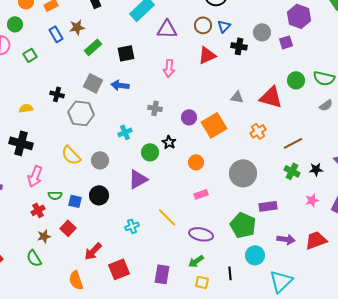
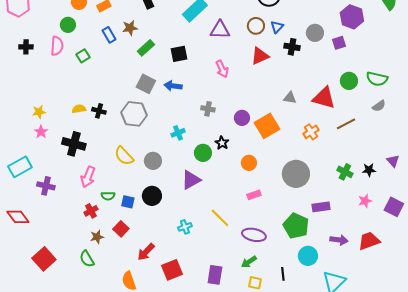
pink arrow: (169, 68) -> (222, 69), turned -30
black cross: (57, 94) -> (99, 111), moved
brown line: (293, 143) -> (346, 124), moved

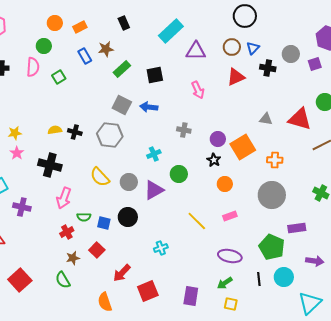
orange cross: (311, 132) -> (275, 160), moved, turned 35
black star: (222, 143) -> (214, 160), moved
purple triangle: (191, 180) -> (154, 190), moved
yellow line: (220, 218) -> (197, 221), moved
black line: (283, 274) -> (259, 279), moved

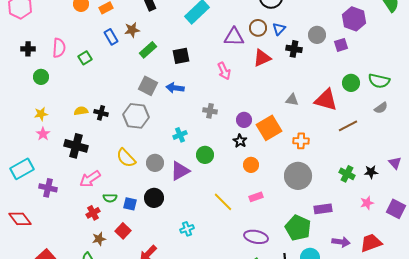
green circle: (44, 46) -> (41, 77), moved
purple triangle: (196, 51) -> (234, 37), moved
pink arrow: (64, 198) -> (90, 179), turned 35

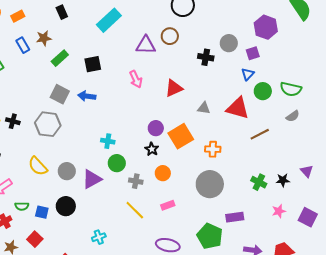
blue triangle: (279, 29) -> (248, 74), moved
red triangle: (262, 58) -> (174, 88), moved
gray cross: (210, 111) -> (136, 181), moved
cyan cross: (180, 135) -> (108, 141), moved, turned 32

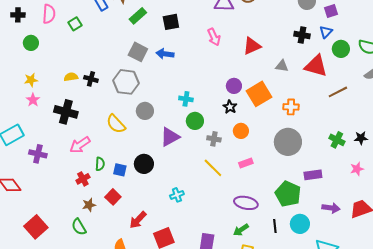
black cross: (206, 57) -> (302, 35), moved
gray circle: (67, 171) -> (145, 111), moved
green semicircle: (22, 206) -> (100, 164), turned -88

